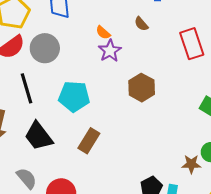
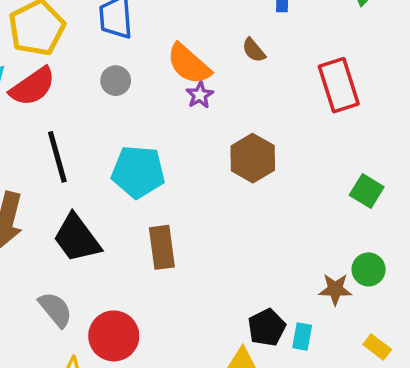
orange semicircle: (103, 33) -> (189, 64), size x1.8
gray circle: (45, 48) -> (116, 81), moved, size x0.6
purple star: (110, 51) -> (200, 95), size x0.7
brown rectangle: (89, 141) -> (162, 247), turned -40

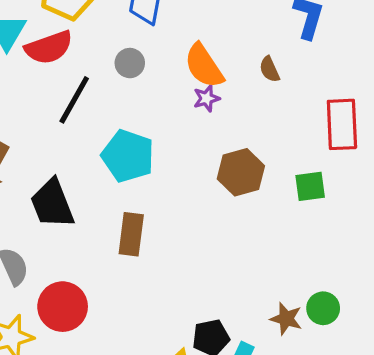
black line: (57, 157) -> (74, 100), moved, turned 30
green square: (367, 191) -> (310, 186), moved, turned 36

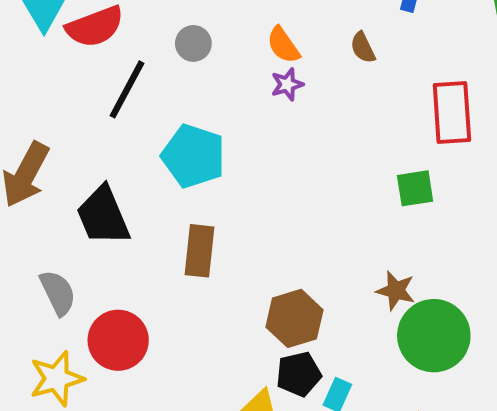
orange semicircle: (204, 66) -> (283, 45), size x0.7
brown hexagon: (241, 172) -> (294, 318), moved
green circle: (323, 308) -> (434, 336), size x1.8
brown star: (286, 319) -> (396, 291), moved

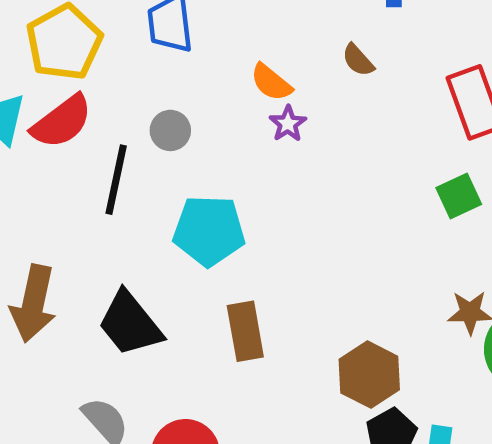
gray circle: (193, 43) -> (170, 130), moved

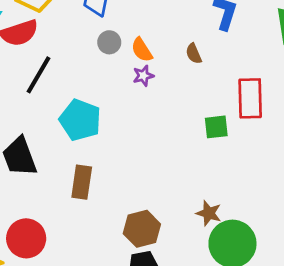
gray circle: (170, 130) -> (109, 42), moved
green square: (459, 196) -> (216, 127), moved

